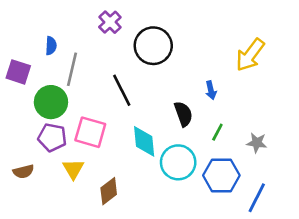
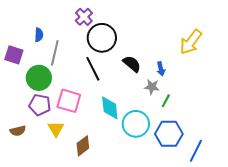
black circle: (153, 46) -> (102, 38), moved
black semicircle: (183, 114) -> (132, 64), moved, turned -30
gray star: (257, 143) -> (152, 87), moved

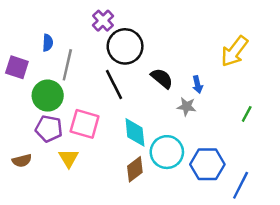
green line: (166, 101) -> (247, 114), moved
brown diamond: (83, 146) -> (135, 169), moved

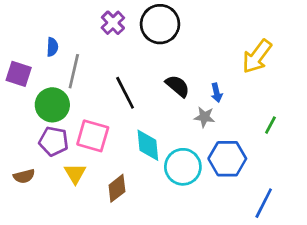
black circle: (125, 46) -> (160, 24), moved
blue hexagon: (207, 164) -> (227, 159), moved
brown diamond: (135, 169) -> (117, 188), moved

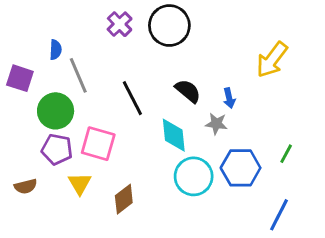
gray line: (74, 71) -> (78, 75), turned -36
green line: (270, 125) -> (286, 154), moved
cyan diamond: (148, 145) -> (174, 135), moved

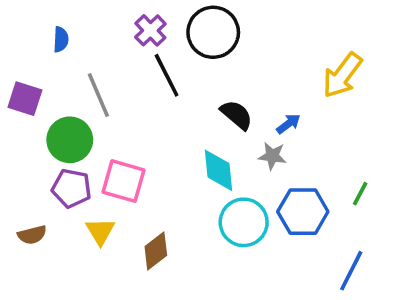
blue semicircle: (56, 50) -> (61, 39), moved
black line: (132, 98) -> (167, 75), moved
blue arrow: (229, 98) -> (288, 124), turned -114

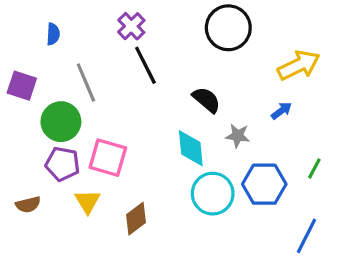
black circle: (213, 32) -> (228, 28), moved
yellow arrow: (342, 75) -> (299, 65), turned -153
blue arrow: (288, 124) -> (281, 111), moved

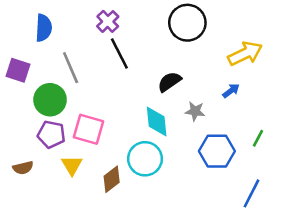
blue semicircle: (53, 34) -> (44, 28), size x1.5
black semicircle: (206, 100) -> (169, 82), turned -75
cyan circle: (213, 194) -> (145, 159), moved

